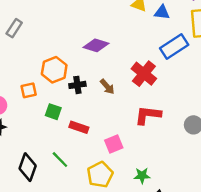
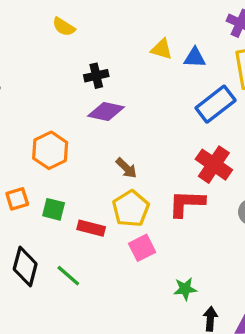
red cross: (144, 74) -> (214, 165), moved
black cross: (77, 85) -> (96, 76), moved
orange square: (29, 90) -> (17, 199), moved
black diamond: (28, 167) -> (25, 266), moved
yellow pentagon: (100, 175) -> (131, 209), moved

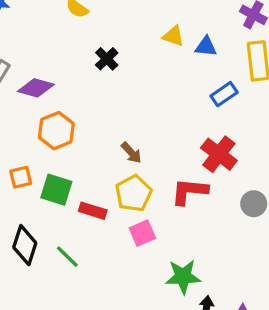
black cross: (96, 76) -> (107, 59), turned -35
blue rectangle: (216, 104) -> (224, 94), size x0.7
purple diamond: (106, 111) -> (36, 88), moved
green square: (54, 209) -> (56, 190), size x1.4
green star: (185, 289) -> (183, 277), size x1.5

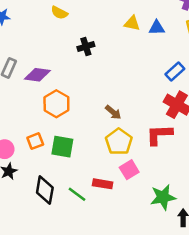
black cross: (107, 59) -> (86, 47), turned 35
blue rectangle: (224, 94) -> (175, 72), moved
red rectangle: (93, 211) -> (103, 184), moved

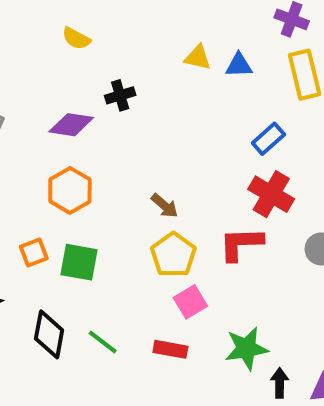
purple diamond: (37, 75) -> (71, 125), moved
red rectangle: (103, 184) -> (170, 349), moved

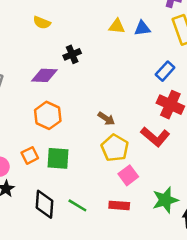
red L-shape: (241, 244) -> (155, 137), turned -132

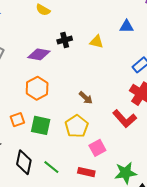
yellow triangle: (117, 26) -> (96, 42), moved
yellow pentagon: (115, 148) -> (77, 126), moved

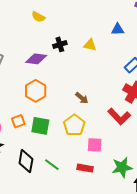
pink square: (97, 148) -> (95, 145), turned 35

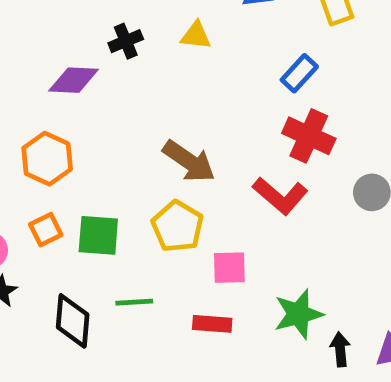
orange hexagon: (36, 91) -> (47, 159), moved
brown arrow: (82, 98) -> (189, 161), size x1.6
green line: (52, 165) -> (134, 302), moved, turned -35

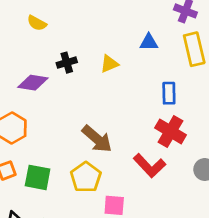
yellow triangle: (196, 35) -> (109, 64), turned -36
blue rectangle: (299, 73) -> (169, 93), turned -50

